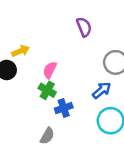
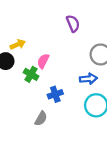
green cross: (47, 90) -> (31, 74), moved
blue arrow: (102, 90) -> (88, 79), turned 35

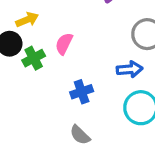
green cross: (31, 74) -> (34, 58), moved, turned 32
gray semicircle: (41, 119) -> (80, 135), moved, turned 104

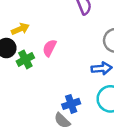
blue cross: (82, 92) -> (71, 104), moved

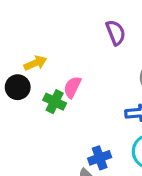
green cross: (25, 59) -> (55, 102), moved, turned -36

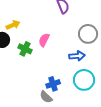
pink semicircle: (72, 87) -> (44, 40), moved

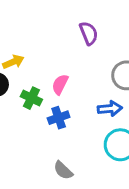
blue cross: (53, 84) -> (59, 118), moved

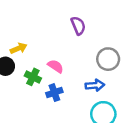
pink semicircle: (60, 84) -> (56, 66), turned 98

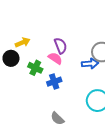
purple semicircle: (78, 26) -> (61, 46), moved
blue arrow: (95, 85) -> (90, 64), moved

